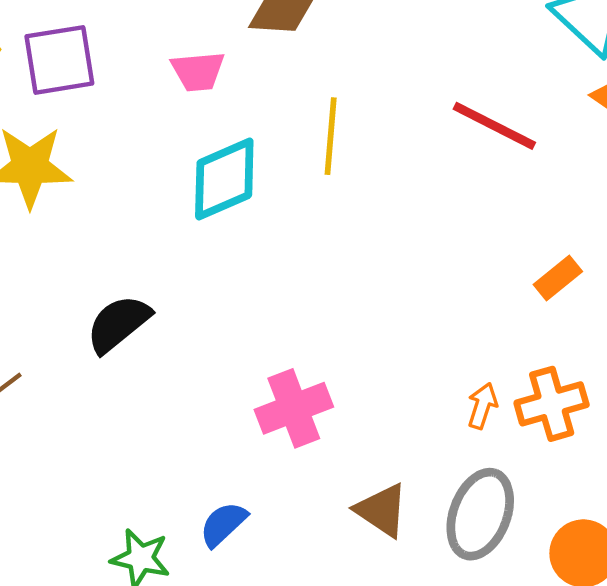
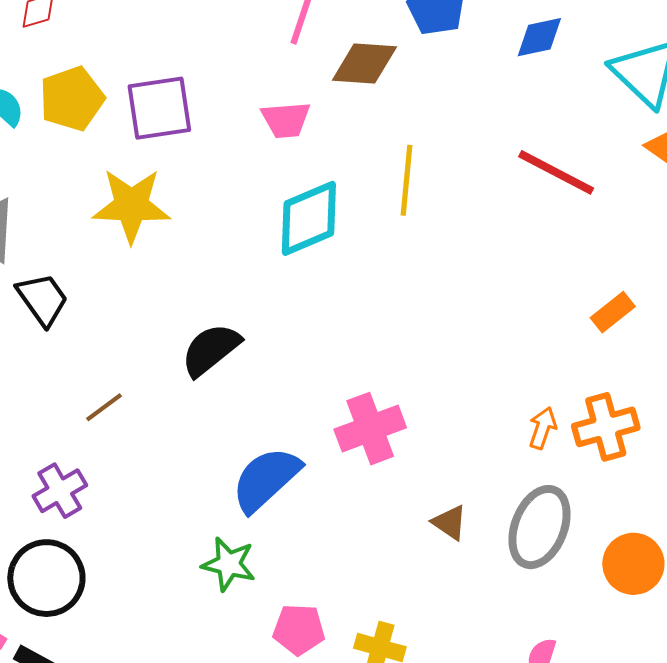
brown triangle: (382, 510) -> (450, 523), size x0.7
blue semicircle: (223, 524) -> (266, 479), moved, size x1.6

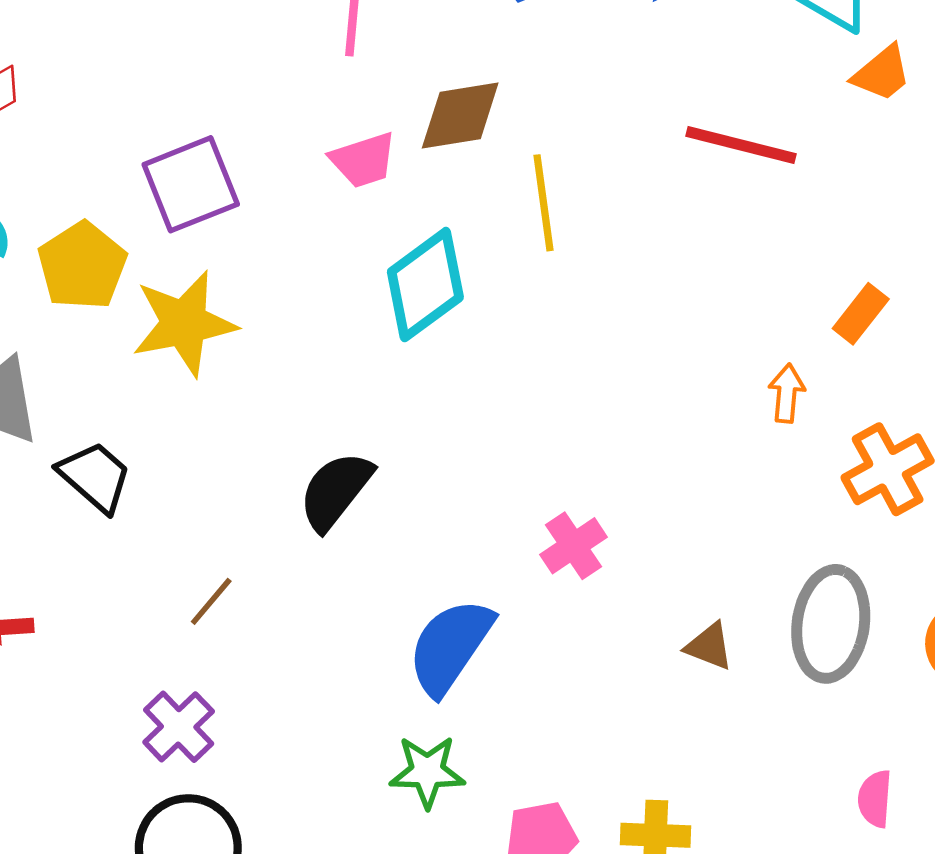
brown diamond: (364, 63) -> (460, 116), moved
yellow pentagon: (72, 99) -> (82, 266), moved
orange arrow: (543, 428) -> (787, 393), moved
pink cross: (370, 429) -> (573, 546), size x0.7

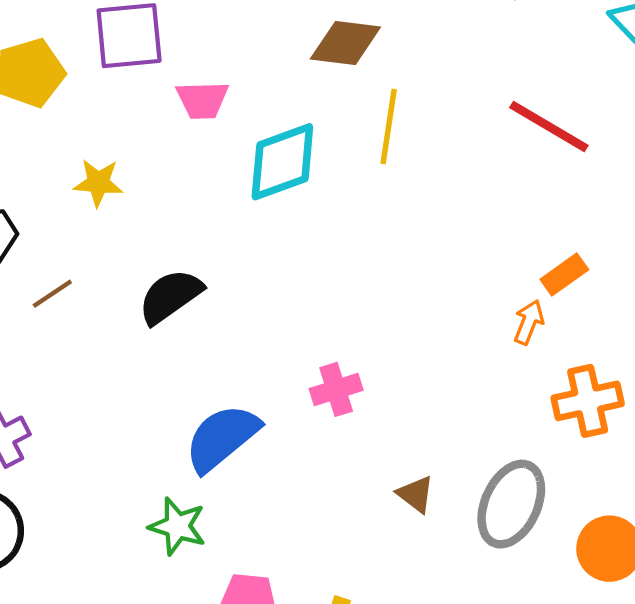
pink trapezoid: (363, 160) -> (202, 100), moved
orange rectangle: (861, 314) -> (564, 275), moved
yellow star: (184, 323) -> (98, 183), moved, size x0.6
brown line: (211, 601) -> (52, 294), moved

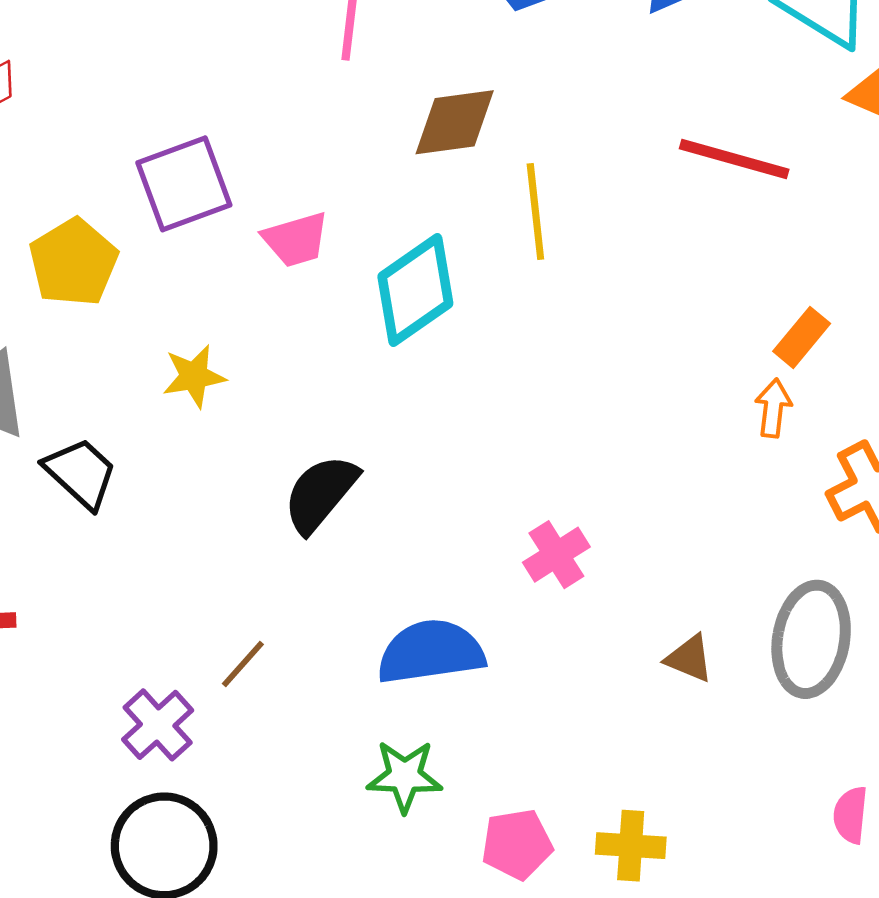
brown line: (52, 294) -> (243, 664), moved
blue semicircle: (222, 438) -> (431, 652), turned 46

